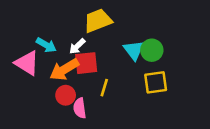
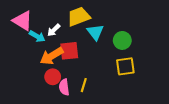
white arrow: (77, 46) -> (54, 30), moved
cyan triangle: (134, 50) -> (95, 32), moved
pink triangle: (27, 63) -> (23, 21), moved
yellow line: (104, 88) -> (84, 85), moved

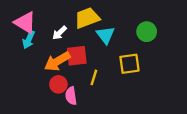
cyan arrow: (37, 36) -> (29, 40), moved, turned 84
green circle: (122, 40) -> (147, 32), moved
yellow square: (125, 66) -> (129, 64), moved
yellow line: (84, 85) -> (94, 77), moved

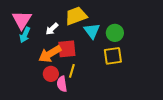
pink triangle: (25, 22) -> (22, 20), turned 30
green circle: (147, 32) -> (115, 33), moved
yellow line: (94, 77) -> (72, 71), moved

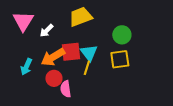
white arrow: (52, 29) -> (47, 31), moved
cyan triangle: (92, 31) -> (89, 53), moved
cyan arrow: (25, 35) -> (26, 67), moved
yellow line: (72, 71) -> (87, 68), moved

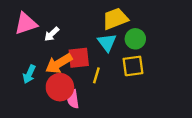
yellow trapezoid: (81, 17) -> (115, 19), moved
pink triangle: (23, 21) -> (26, 24), turned 40
cyan triangle: (89, 53) -> (107, 42), moved
red circle: (54, 78) -> (60, 87), size x1.5

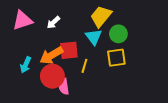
yellow trapezoid: (115, 19) -> (101, 16), turned -30
white arrow: (52, 34) -> (53, 22), moved

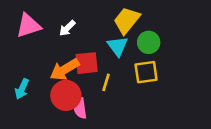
cyan arrow: (26, 65) -> (22, 89), moved

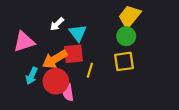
yellow trapezoid: (127, 20) -> (129, 16), moved
pink triangle: (28, 26) -> (24, 42), moved
cyan triangle: (118, 46) -> (78, 33), moved
cyan arrow: (22, 89) -> (32, 76), moved

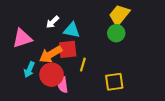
cyan triangle: (78, 33) -> (72, 30), turned -42
yellow square: (124, 61) -> (114, 82), moved

